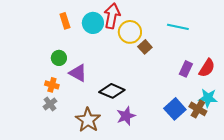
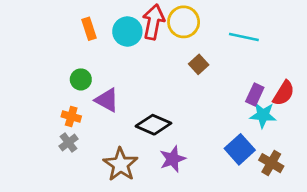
yellow circle: (130, 32) -> (184, 22), moved
cyan star: (208, 98) -> (263, 115), moved
brown cross: (198, 109) -> (271, 163), moved

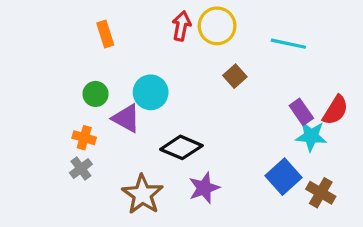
red arrow: (153, 22) -> (181, 26), size x0.7
cyan circle: (127, 31) -> (151, 92), moved
purple rectangle: (255, 95) -> (301, 112), turned -60

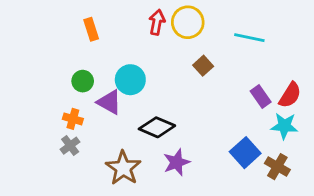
cyan star: (311, 136) -> (284, 126), moved

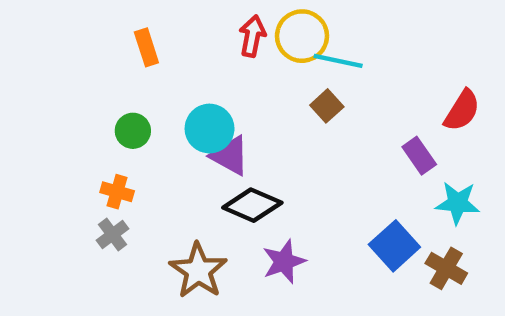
cyan line: (249, 38) -> (338, 61), moved
red semicircle: (290, 95) -> (462, 110), moved
purple triangle: (109, 102) -> (230, 156), moved

